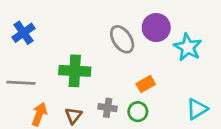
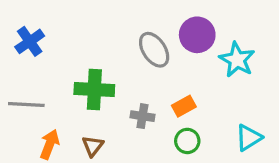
gray cross: (108, 108) -> (142, 116), moved
green circle: (138, 112) -> (187, 141), moved

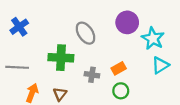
gray ellipse: (154, 50) -> (86, 33), moved
cyan triangle: (249, 138) -> (160, 65), moved

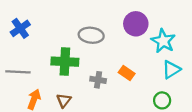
gray ellipse: (86, 33) -> (91, 35), turned -50
orange rectangle: (119, 68) -> (127, 73), turned 64
green circle: (121, 91) -> (162, 100), moved

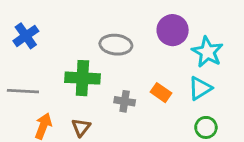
cyan triangle: (171, 70) -> (200, 88), moved

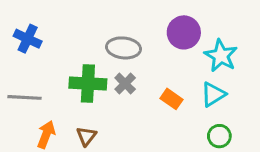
blue cross: (26, 36) -> (28, 39), turned -30
gray cross: (125, 101) -> (125, 84), moved, turned 36

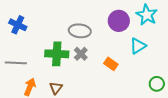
cyan star: (221, 56) -> (147, 15), moved
cyan triangle: (213, 94) -> (138, 46), moved
green circle: (219, 136) -> (157, 84), moved

